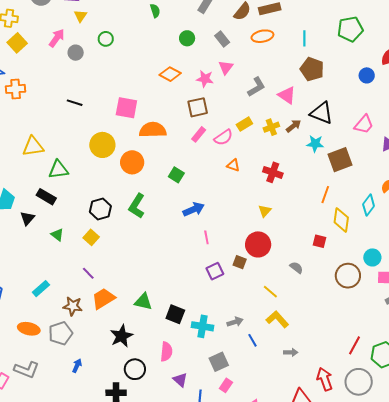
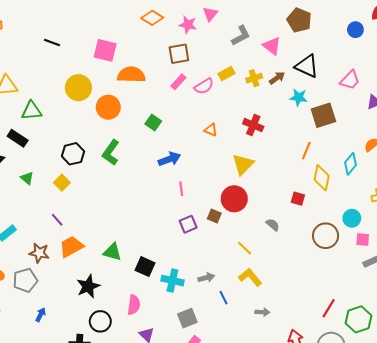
orange triangle: (233, 165) -> (211, 130), moved
yellow triangle: (265, 211) -> (243, 164), size x1.6

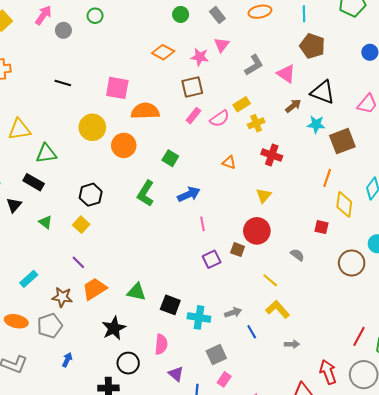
yellow cross: (254, 78) -> (256, 123), moved
green L-shape: (111, 152) -> (146, 193), moved
yellow triangle: (243, 164) -> (264, 196), size x0.7

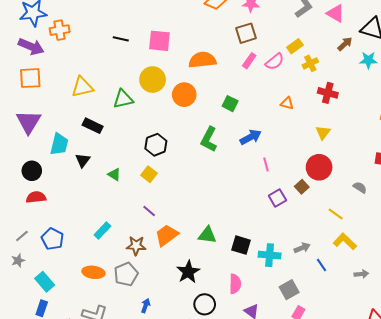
pink square: (117, 88) -> (159, 41), moved
green triangle: (46, 154) -> (123, 99), moved
black rectangle: (34, 182) -> (93, 126), moved
brown square: (238, 250) -> (302, 187), turned 32

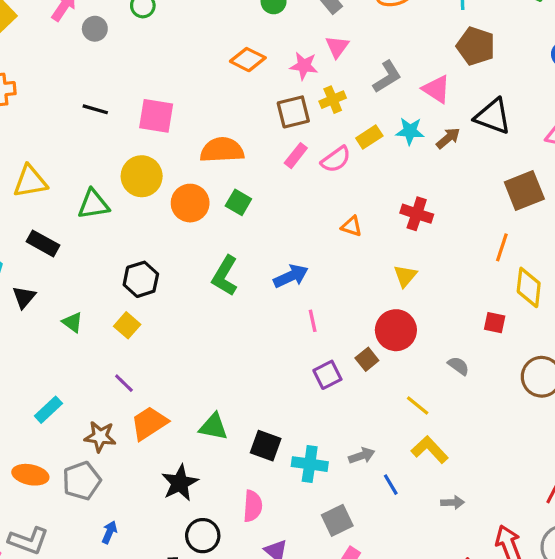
cyan star: (368, 60) -> (410, 131), moved
yellow cross: (310, 63) -> (333, 100), moved
green square: (230, 104) -> (238, 202), moved

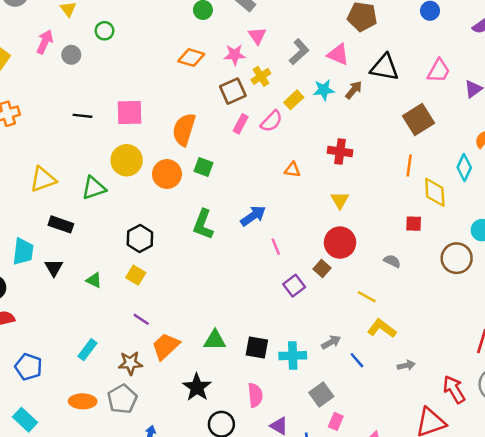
orange semicircle: (222, 150) -> (184, 130), turned -60

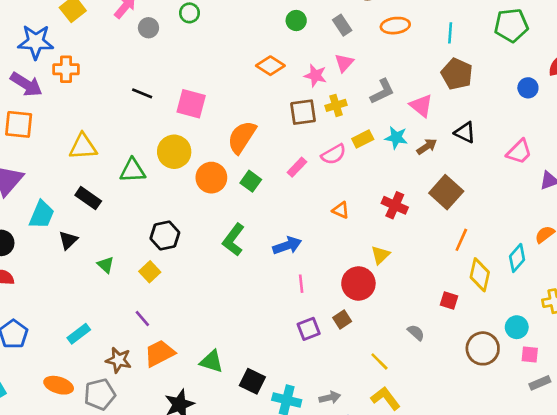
black triangle: (385, 67) -> (465, 132), size x0.7
brown square: (418, 119) -> (446, 192), moved, turned -32
pink rectangle: (241, 124) -> (297, 167), moved
red circle: (340, 243) -> (358, 283), moved

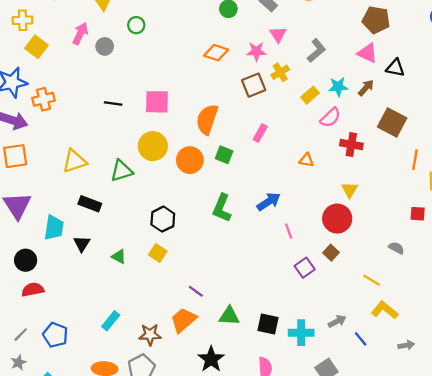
pink triangle: (421, 106) -> (367, 53), moved
pink semicircle: (334, 154) -> (330, 118), moved
purple line: (142, 319) -> (196, 291), moved

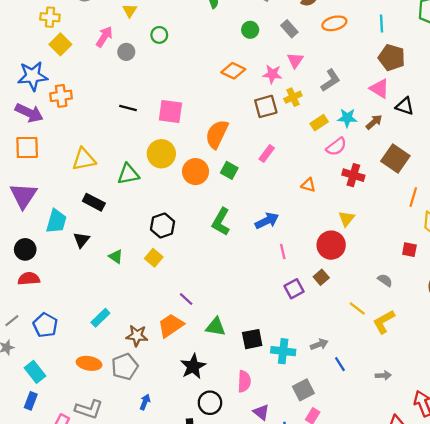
yellow L-shape: (385, 310) -> (384, 322), moved, turned -75
black square: (268, 324) -> (252, 339), turned -30

